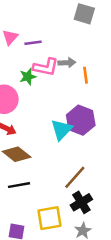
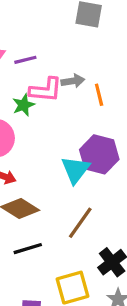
brown line: (75, 177) -> (80, 223), moved

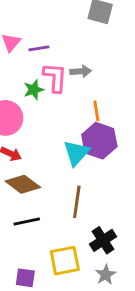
pink L-shape: (46, 90) -> (55, 77), turned -96
orange line: (99, 95) -> (96, 111), moved
brown line: (80, 223) -> (77, 202), turned -32

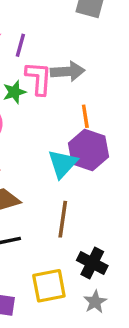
purple line: (39, 48) -> (20, 45), turned -66
gray arrow: (81, 71) -> (68, 71), size x1.4
black cross: (103, 240) -> (92, 263), turned -30

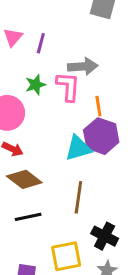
pink L-shape: (39, 78) -> (68, 87), moved
cyan triangle: (62, 164) -> (78, 148), turned 32

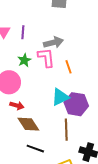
purple hexagon: (101, 136) -> (76, 104), moved
brown diamond: (24, 179) -> (28, 124), turned 30
black line: (28, 217) -> (35, 149), turned 42

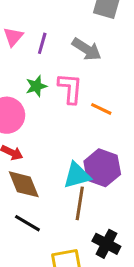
gray arrow: (53, 42) -> (87, 49), moved, turned 36
orange line: (69, 67) -> (101, 109), turned -56
cyan triangle: (60, 97) -> (77, 175), moved

